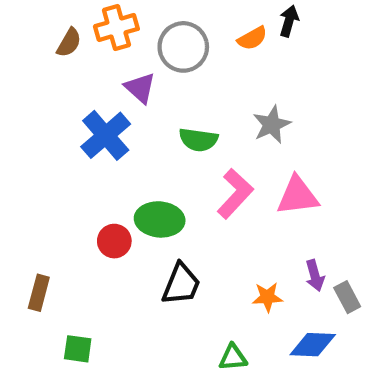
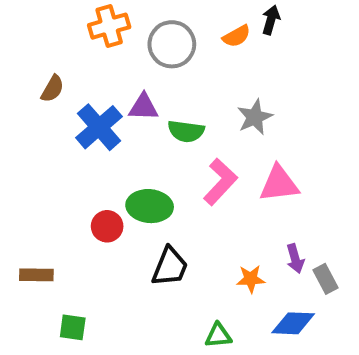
brown semicircle: (69, 43) -> (52, 89), moved
purple triangle: (140, 88) -> (144, 107), moved, turned -40
brown rectangle: (39, 293) -> (36, 275), turned 76

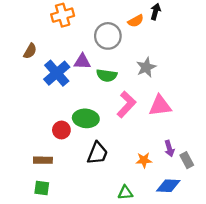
gray circle: (172, 44) -> (108, 36), moved
brown rectangle: (36, 275) -> (43, 160), moved

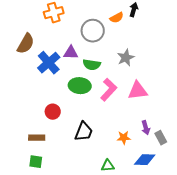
brown semicircle: (30, 51) -> (26, 44), size x1.5
green ellipse: (86, 118) -> (80, 86), moved

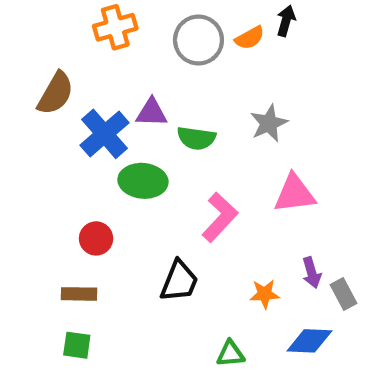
gray circle: (93, 31) -> (198, 40), moved
green ellipse: (80, 86) -> (143, 181), moved
pink L-shape: (109, 90) -> (220, 217), moved
red circle: (53, 112) -> (96, 238), moved

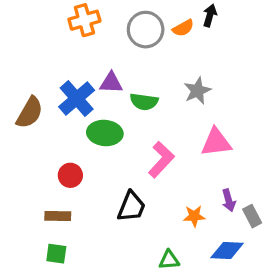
brown semicircle: (55, 93) -> (30, 113), moved

